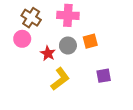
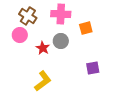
orange square: (90, 41) -> (86, 28), moved
yellow L-shape: (60, 79) -> (43, 81), moved

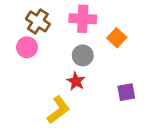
orange square: (86, 28) -> (117, 38), turned -32
red star: (43, 48) -> (76, 81), moved

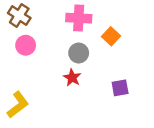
brown cross: (38, 21) -> (19, 15), moved
yellow L-shape: (58, 110) -> (18, 105), moved

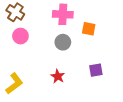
orange square: (111, 36) -> (89, 29), turned -32
red star: (72, 78) -> (58, 76), moved

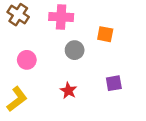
pink cross: (63, 14) -> (61, 17), moved
pink circle: (20, 36) -> (27, 60), moved

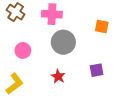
orange square: (105, 34) -> (102, 27), moved
gray circle: (75, 50) -> (63, 42), size x1.5

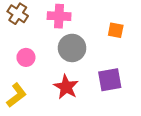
purple square: (97, 70) -> (110, 80), size x1.5
red star: (58, 76) -> (66, 87), size x1.5

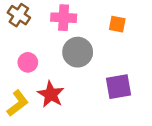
orange square: (116, 30) -> (117, 24), moved
red star: (66, 87) -> (51, 94), moved

